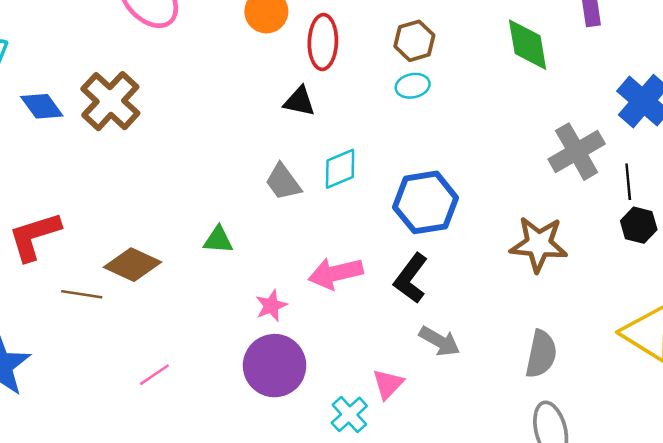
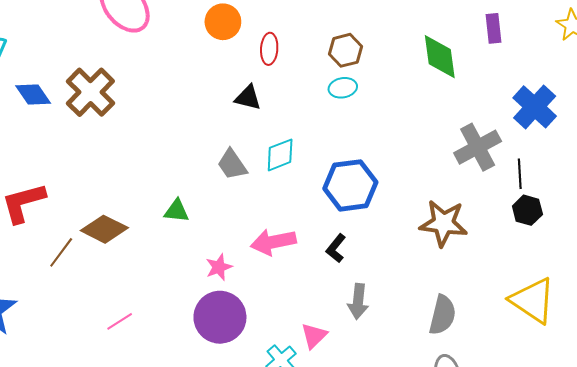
red ellipse: (323, 42) -> (269, 49), size x0.7
black L-shape: (411, 278) -> (336, 248), size x0.7
brown line: (82, 294) -> (61, 252), turned -64
gray arrow: (440, 341) -> (358, 301), turned 64

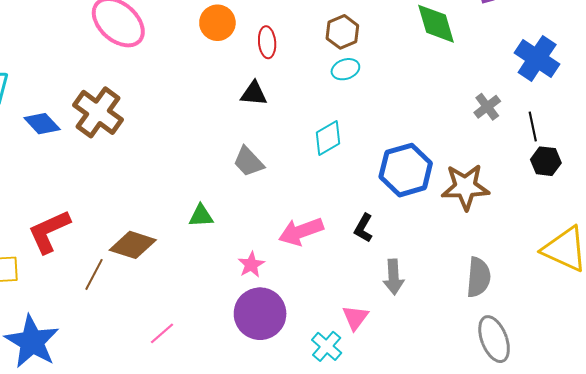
gray cross: (478, 147) -> (487, 107), size x0.6
cyan diamond: (280, 155) -> (328, 138), moved
blue hexagon: (350, 185) -> (406, 170), moved

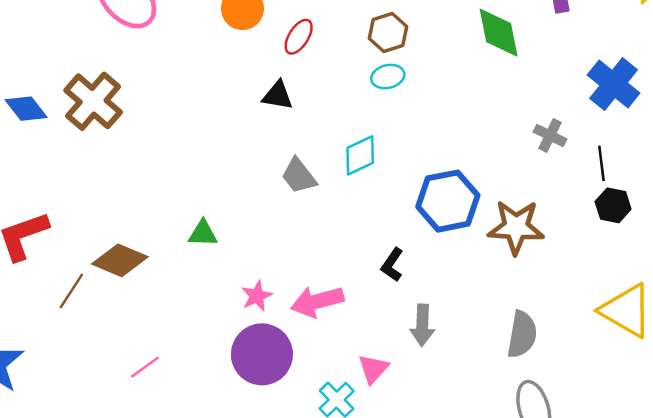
red ellipse: (267, 42) -> (299, 37), turned 32
gray cross: (487, 107) -> (550, 135), turned -32
gray trapezoid: (248, 162) -> (299, 176), moved
pink arrow: (301, 232) -> (317, 301), moved

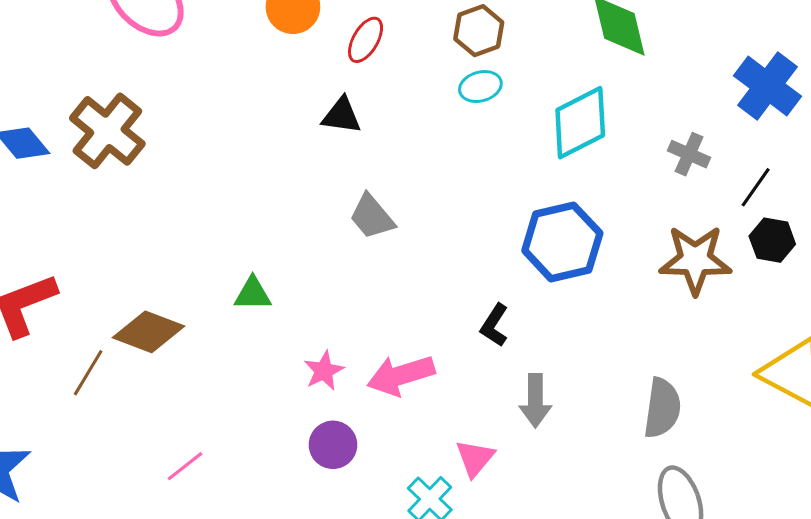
cyan diamond: (360, 155) -> (580, 123), moved, size x1.4
black line: (601, 163) -> (756, 187), turned 44
brown star: (516, 227) -> (695, 260), moved
purple circle: (262, 354) -> (333, 445), size x0.6

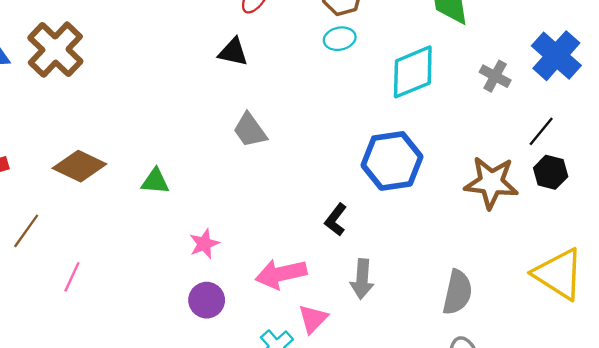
gray cross: (689, 154) -> (495, 76), moved
brown diamond: (148, 332) -> (79, 166), moved
pink arrow: (401, 375) -> (281, 274), moved
pink line: (185, 466) -> (72, 277), moved, turned -32

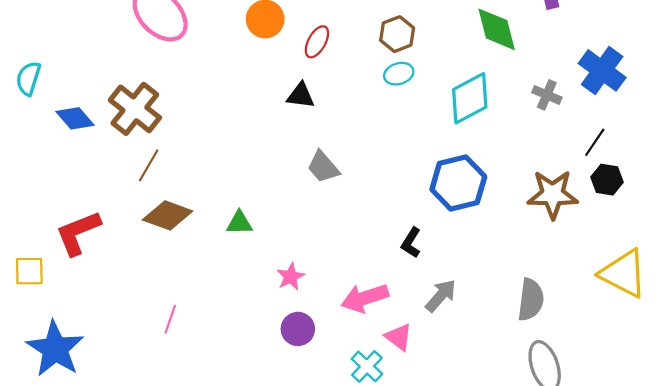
brown line: (26, 231) -> (149, 165), moved
gray arrow: (362, 279) -> (441, 296), turned -138
pink triangle: (313, 319) -> (399, 337), turned -32

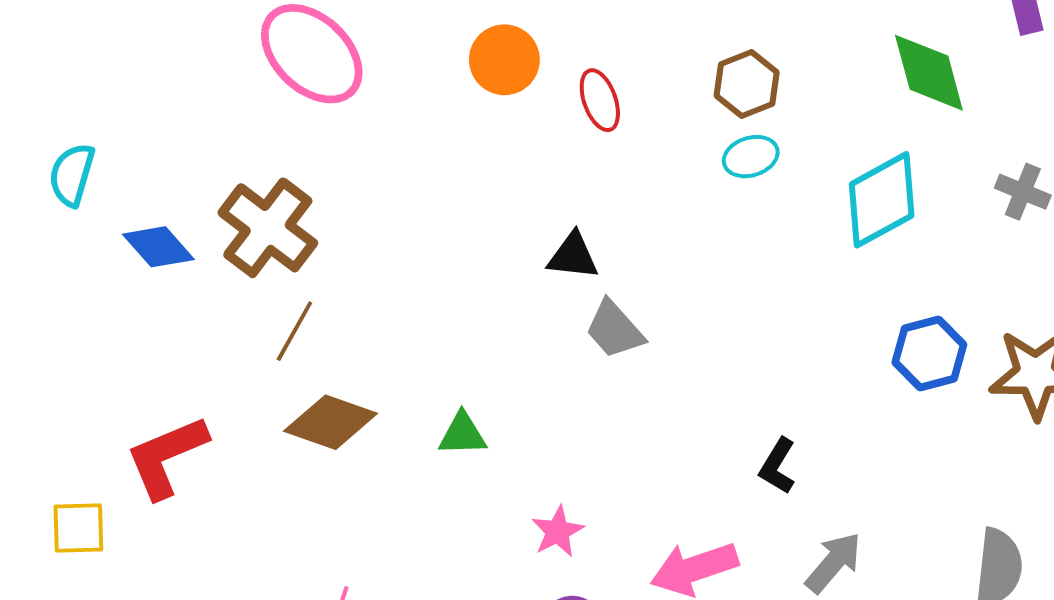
red ellipse: (317, 42) -> (600, 100), turned -48
black triangle: (301, 96) -> (573, 256), moved
blue hexagon: (458, 183) -> (929, 354), moved, size x0.7

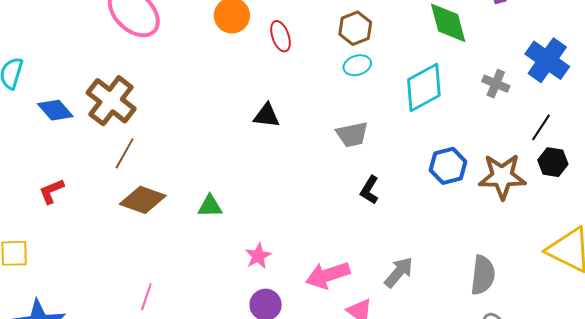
gray trapezoid: (614, 329) -> (352, 134), moved, turned -60
red L-shape: (167, 457) -> (51, 191), moved, size x0.6
black L-shape: (778, 466) -> (370, 190), moved

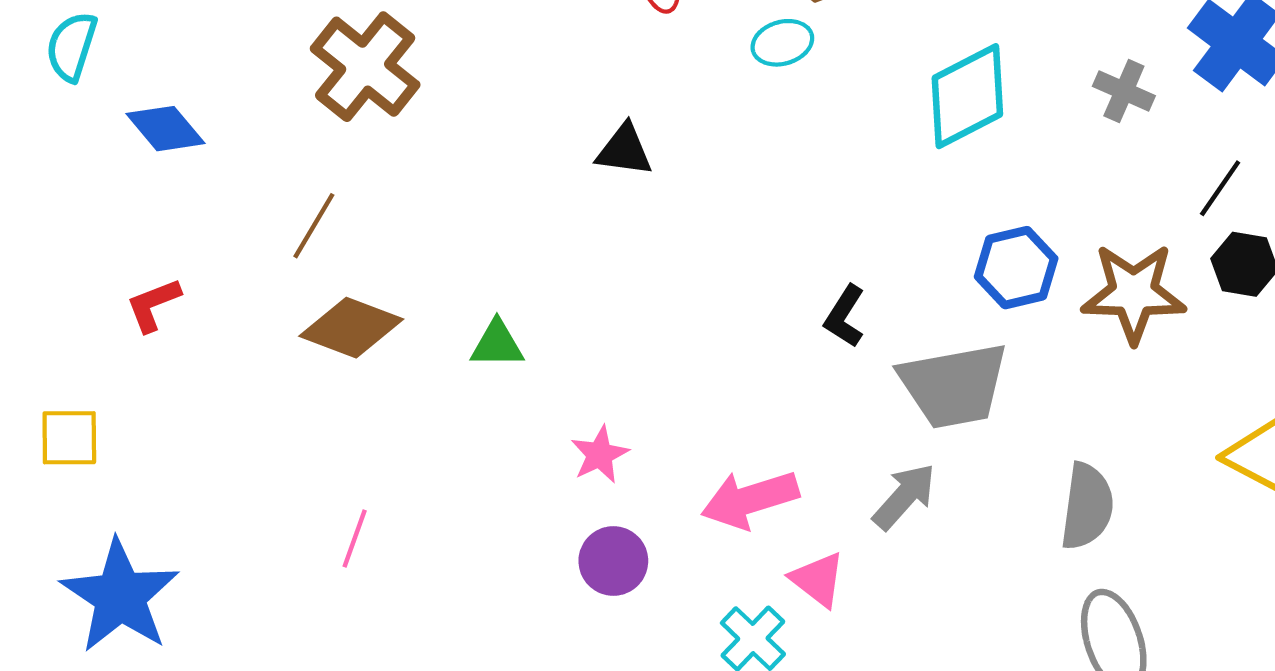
cyan ellipse: (357, 65) -> (782, 43), moved
brown cross: (111, 101) -> (365, 67), moved
gray trapezoid: (352, 134) -> (954, 385), moved, size x1.6

